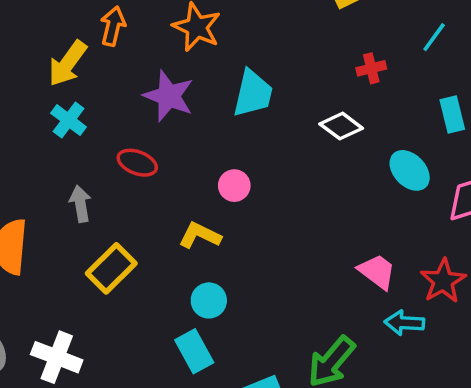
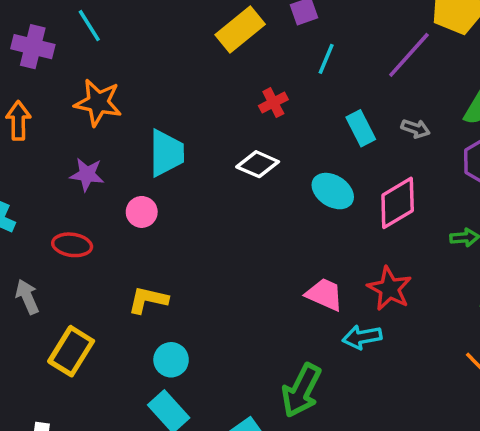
purple star: (169, 96) -> (87, 174), size x0.7
pink circle: (234, 186) -> (142, 212), moved

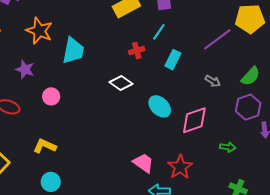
cyan line: (326, 59) -> (159, 32), moved
cyan rectangle: (361, 128) -> (173, 60), moved, turned 42
cyan trapezoid: (166, 153) -> (73, 51), moved

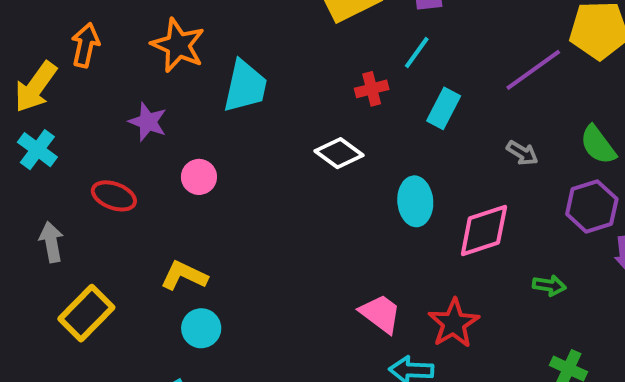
green semicircle: (251, 76) -> (598, 145), turned 100
cyan ellipse: (160, 106) -> (415, 201), turned 40
cyan circle: (51, 182) -> (201, 328), moved

